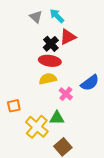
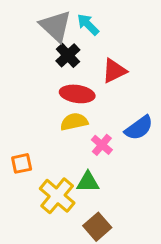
gray triangle: (36, 17) -> (56, 26), size x1.6
red triangle: (68, 37) -> (114, 71), moved
black cross: (51, 44) -> (68, 55), moved

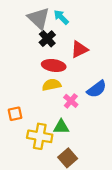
yellow cross: (57, 196) -> (40, 136), turned -30

